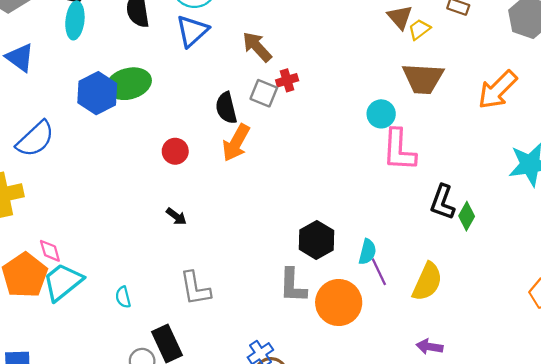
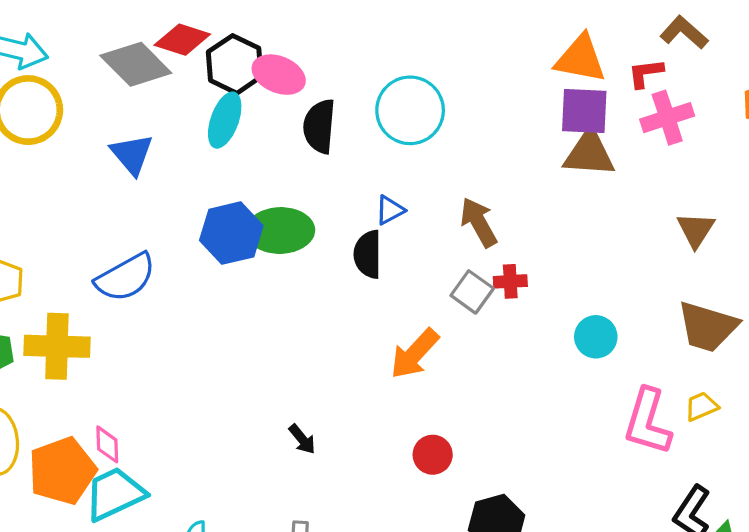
yellow trapezoid: (419, 29) -> (701, 406), moved
blue triangle: (192, 31) -> (390, 210), moved, size x0.6
black semicircle: (226, 108) -> (368, 254), moved
cyan circle: (381, 114) -> (596, 337), moved
red circle: (175, 151) -> (433, 455), moved

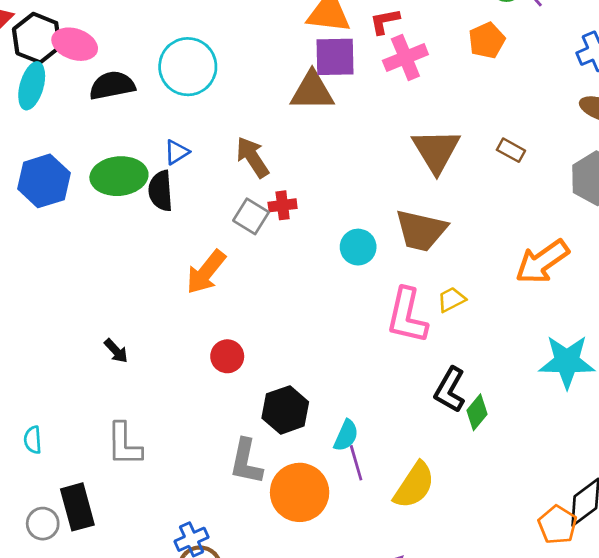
black semicircle: (319, 126) -> (112, 85), turned 78
brown triangle: (589, 153) -> (312, 91), moved
brown triangle: (696, 230) -> (436, 151), size x1.5
green ellipse: (280, 231) -> (119, 176), moved
brown trapezoid: (708, 327) -> (421, 230), moved

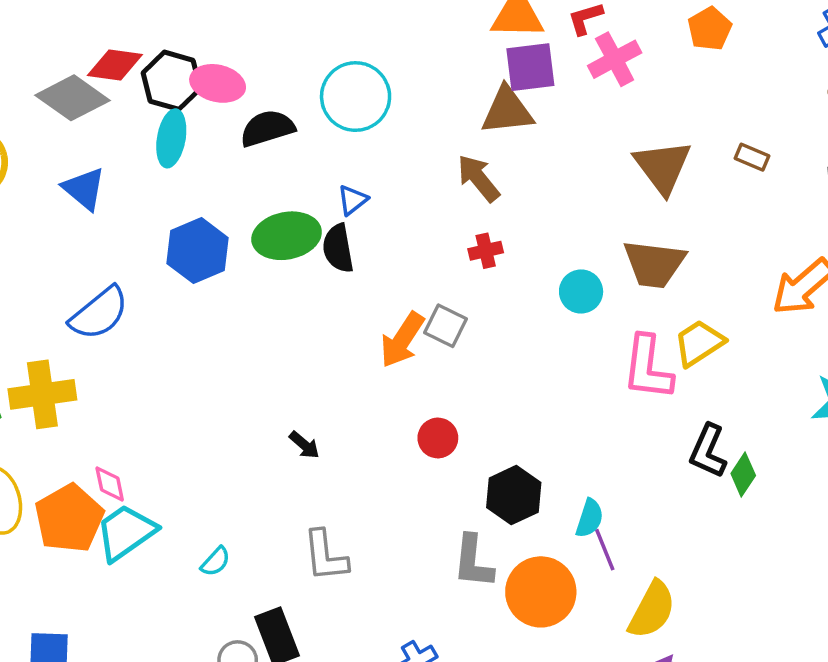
brown arrow: (252, 157) -> (478, 178), moved
gray square: (251, 216) -> (446, 326), moved
yellow trapezoid: (451, 300) -> (699, 343), size x1.5
cyan semicircle: (33, 440) -> (215, 562), turned -128
yellow semicircle: (414, 485) -> (652, 610), moved

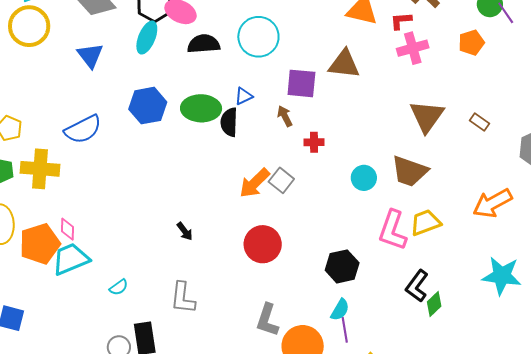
purple square: (530, 67) -> (301, 83), moved
brown arrow: (478, 178) -> (285, 116), moved, size x0.7
red circle: (438, 438) -> (263, 244), size x1.6
black hexagon: (514, 495) -> (342, 266), moved

